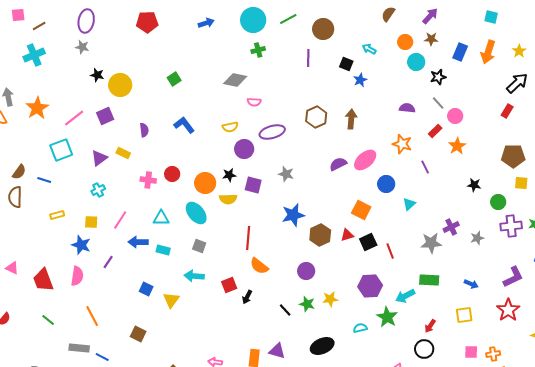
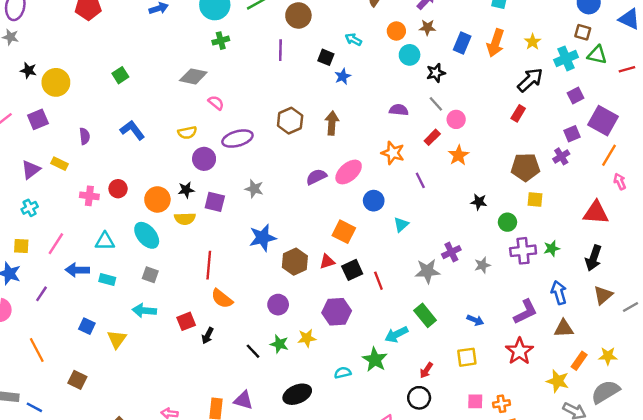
pink semicircle: (254, 102) -> (216, 103), turned -144
green rectangle: (429, 280) -> (425, 315), turned 48
purple hexagon: (370, 286) -> (337, 312), moved
orange line: (92, 316) -> (37, 350), moved

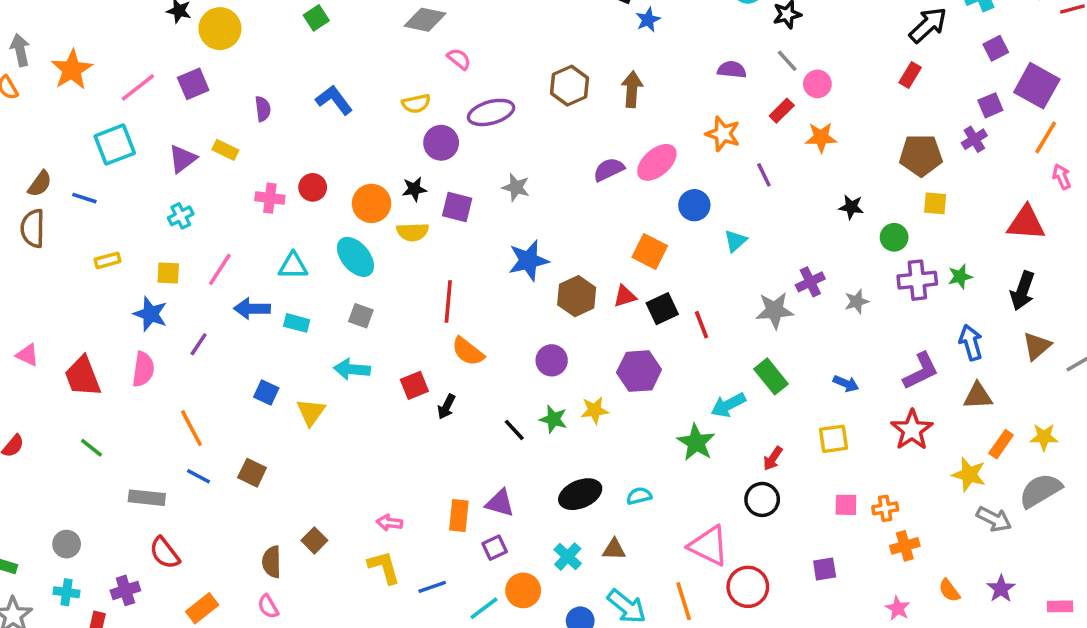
orange star: (458, 155) -> (821, 137), turned 30
cyan semicircle: (343, 373) -> (639, 496), moved
blue line: (34, 407) -> (199, 476), moved

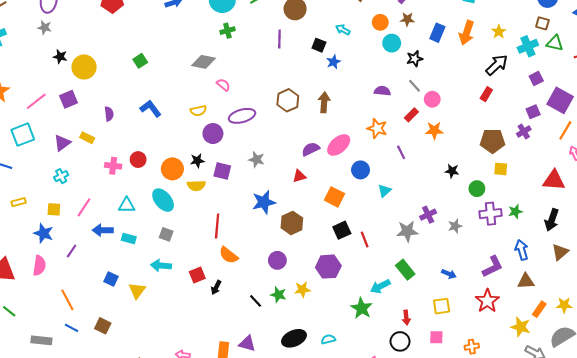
red triangle: (625, 296) -> (299, 176), moved
red arrow: (773, 458) -> (406, 318), turned -40
pink square: (846, 505) -> (436, 337), moved

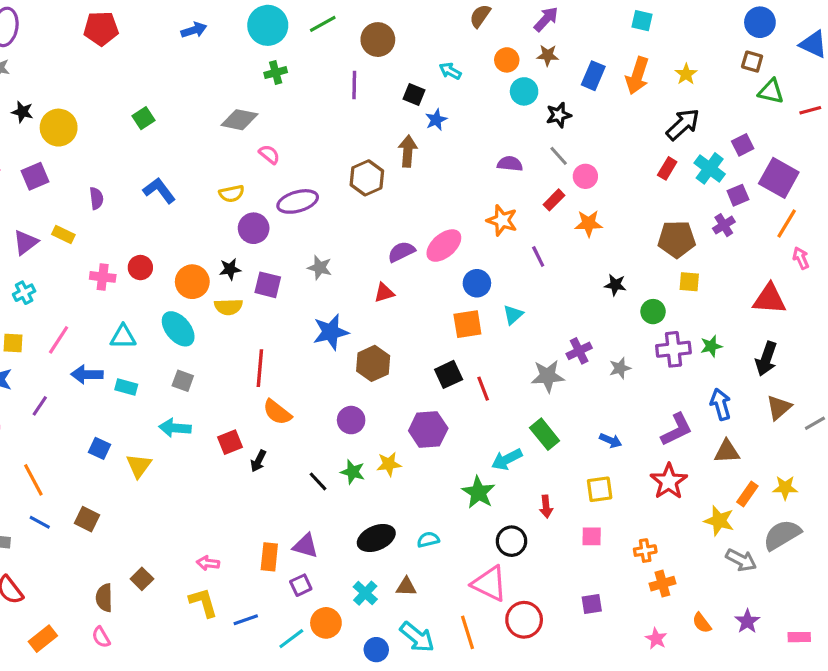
cyan cross: (528, 46) -> (710, 168), moved, turned -30
brown arrow: (324, 102) -> (408, 151), moved
orange square: (335, 197) -> (467, 324), moved, turned -36
black circle: (400, 341) -> (511, 541), moved

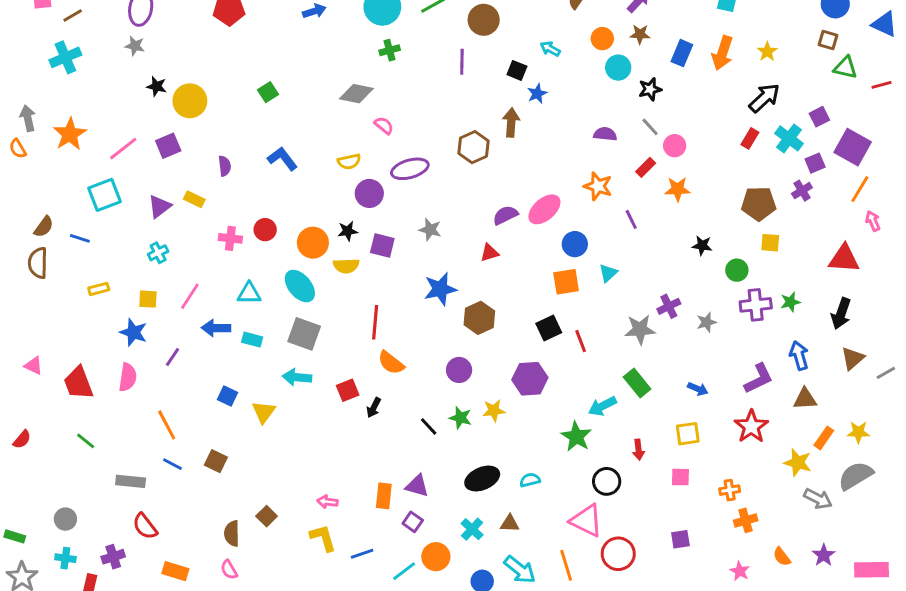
gray square: (183, 381) -> (304, 334), size x1.6
purple square: (301, 585) -> (413, 522), turned -30
pink rectangle: (799, 637) -> (871, 570), size x1.6
orange rectangle: (43, 639) -> (175, 571), turned 55

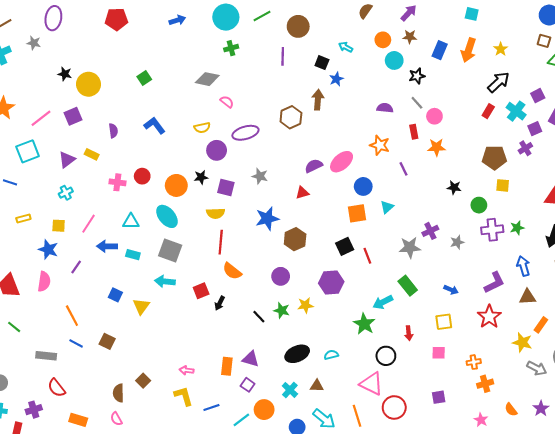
gray star: (135, 46) -> (34, 43), moved
red rectangle: (646, 167) -> (414, 132), turned -56
yellow semicircle: (346, 266) -> (216, 213), moved

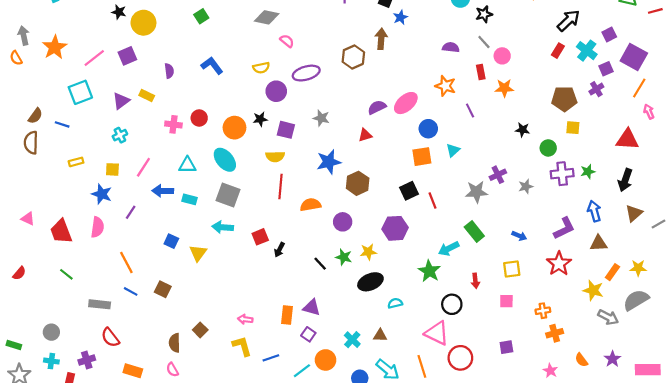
orange semicircle: (232, 271) -> (311, 205), moved, turned 132
black ellipse: (297, 354) -> (370, 282), moved

